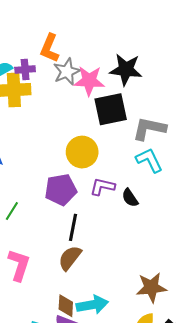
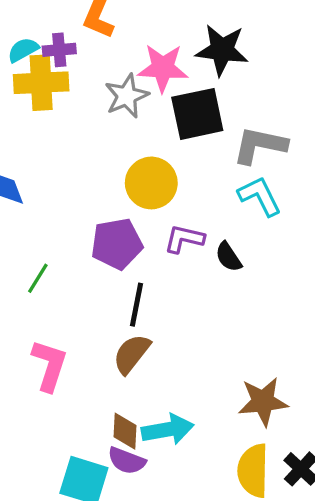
gray star: (67, 72) -> (127, 96), moved

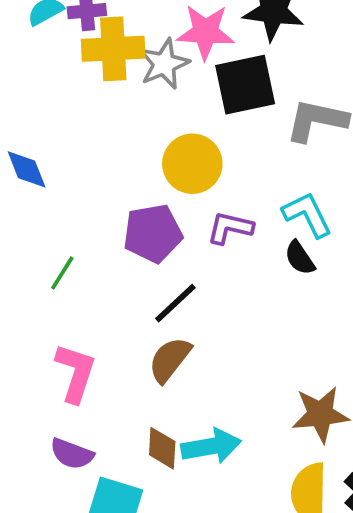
yellow cross: (41, 83) -> (113, 49), moved
cyan L-shape: (260, 196) -> (307, 215), moved
black semicircle: (229, 257) -> (300, 258), moved
black line: (136, 305) -> (175, 303), turned 36
purple semicircle: (127, 461) -> (72, 454), moved

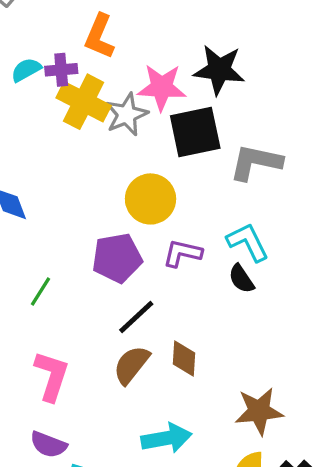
yellow cross: (113, 49) -> (84, 102), turned 30
brown diamond: (162, 448) -> (184, 358), moved

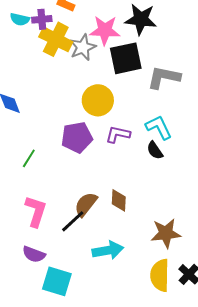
cyan semicircle: (26, 70) -> (20, 19), turned -138
black line: (136, 317) -> (73, 221), moved

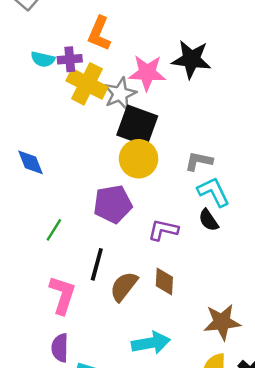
black square: (126, 58) -> (137, 126), moved, turned 32
gray L-shape: (164, 77) -> (199, 161), moved, size x0.7
purple L-shape: (118, 134) -> (163, 230), moved
black line: (73, 221) -> (97, 264), moved, turned -32
purple semicircle: (34, 254) -> (60, 348), turned 70

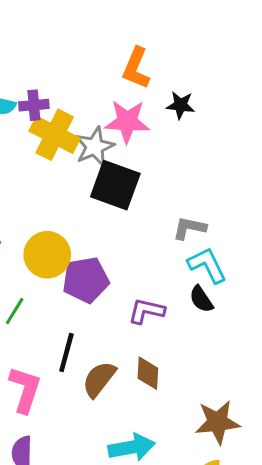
orange L-shape: (99, 33) -> (136, 68), moved
black star: (191, 59) -> (181, 105), size x0.6
yellow circle: (139, 159) -> (47, 255), moved

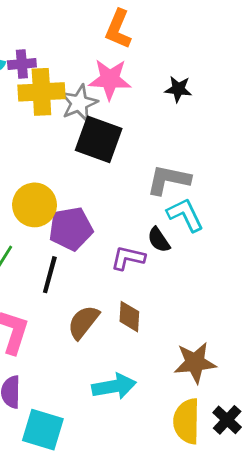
black star: (181, 105) -> (178, 89), moved
yellow cross: (55, 135) -> (41, 92), turned -30
gray L-shape: (189, 228) -> (168, 180), size x1.4
black semicircle: (201, 299) -> (159, 240), moved
black line: (66, 352) -> (50, 275), moved

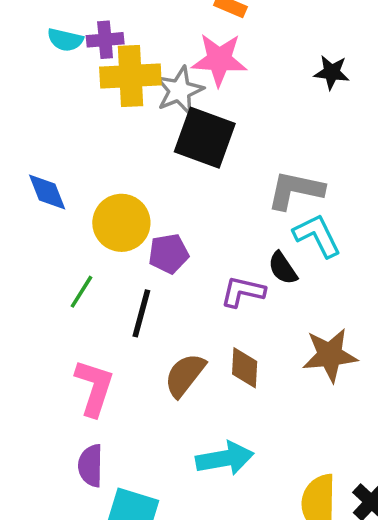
black star: (178, 89) -> (332, 72), moved
purple pentagon: (71, 229) -> (169, 254), size x0.7
brown star: (195, 363) -> (330, 355), moved

